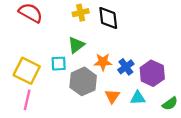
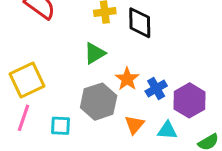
orange star: (103, 62) -> (127, 79), turned 30
cyan square: (59, 64) -> (61, 126), moved
yellow square: (27, 71) -> (27, 80), turned 32

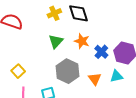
orange star: (127, 79) -> (82, 41), moved
yellow square: (27, 80) -> (18, 71), size x0.6

